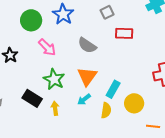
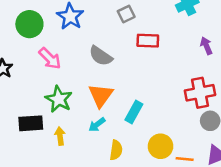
black rectangle: (32, 98) -> (31, 123), turned -36
yellow circle: (134, 103) -> (161, 146), moved
yellow semicircle: (106, 110) -> (116, 150), moved

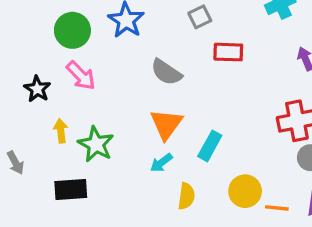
pink arrow: (50, 58) -> (81, 76), moved
green star: (59, 99) -> (96, 144), moved
black rectangle: (31, 123) -> (71, 189), moved
yellow arrow: (60, 136) -> (61, 131), moved

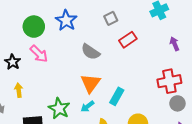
red rectangle: (228, 52) -> (128, 40), turned -36
yellow arrow: (61, 131) -> (19, 90), moved
green star: (96, 144) -> (59, 108), moved

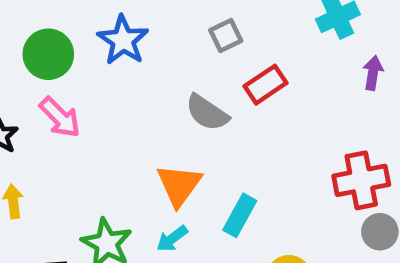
purple arrow: (174, 44) -> (373, 73), moved, turned 32
gray semicircle: (90, 52) -> (207, 113), moved

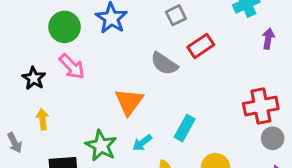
orange triangle: (179, 185) -> (129, 102), moved

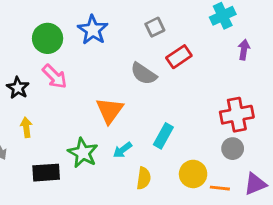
gray circle: (273, 138) -> (233, 149), moved

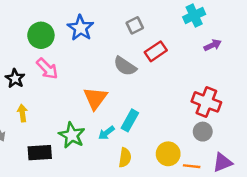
purple arrow: (244, 50) -> (213, 45), turned 56
red cross: (237, 115) -> (206, 102), turned 32
cyan rectangle: (163, 136) -> (130, 120), moved

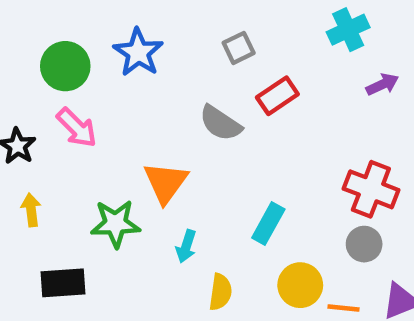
cyan rectangle: (130, 120) -> (268, 224), moved
cyan arrow: (106, 133) -> (186, 246), turned -35
green star: (72, 135) -> (115, 224), moved, turned -30

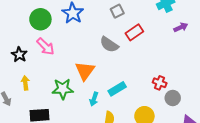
red cross: (371, 189) -> (160, 83), moved, size x0.6
cyan rectangle: (268, 224) -> (117, 89), moved, turned 30

